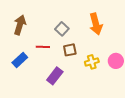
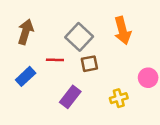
gray square: (62, 29) -> (79, 37), size x1.5
yellow cross: (92, 62) -> (119, 98), moved

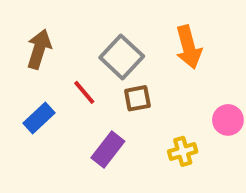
red line: (55, 60) -> (84, 92), turned 48

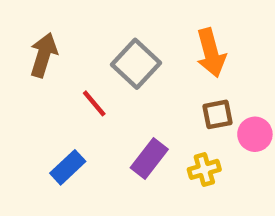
brown square: (137, 98) -> (217, 114), moved
blue rectangle: (39, 118) -> (68, 167), moved
purple rectangle: (108, 149) -> (149, 158), moved

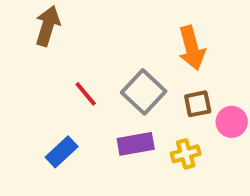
brown arrow: (44, 55) -> (48, 26), moved
gray square: (136, 64) -> (144, 92), moved
purple rectangle: (149, 158) -> (136, 144), turned 42

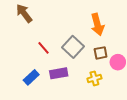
brown arrow: (48, 26) -> (24, 13), turned -54
purple rectangle: (136, 144) -> (59, 73), moved

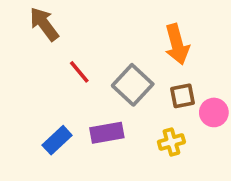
red line: (43, 48) -> (79, 72), moved

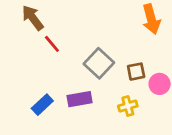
orange arrow: (177, 44) -> (151, 19), moved
red line: (79, 72) -> (52, 44), moved

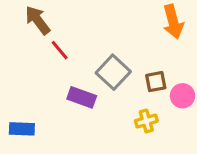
purple rectangle: (80, 99) -> (82, 97), moved, turned 30
blue rectangle: (42, 105) -> (22, 129), moved, turned 45

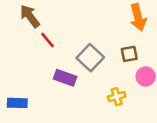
brown square: (156, 82) -> (129, 54), moved

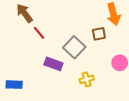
brown square: (129, 54) -> (99, 34), moved
yellow cross: (117, 97) -> (87, 79), moved

